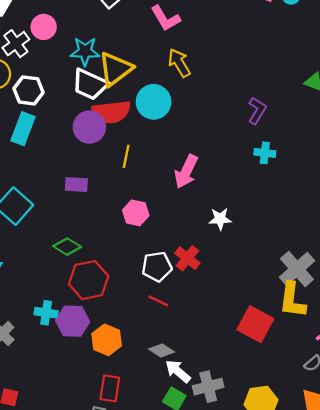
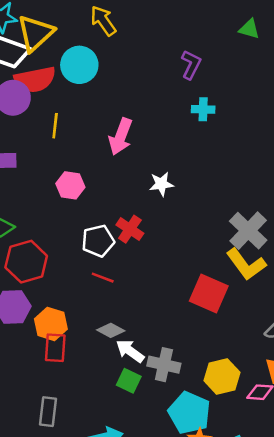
yellow L-shape: (292, 300) -> (246, 264), turned -39
gray cross: (208, 387) -> (164, 365), turned 32
red rectangle: (110, 388) -> (55, 348), moved

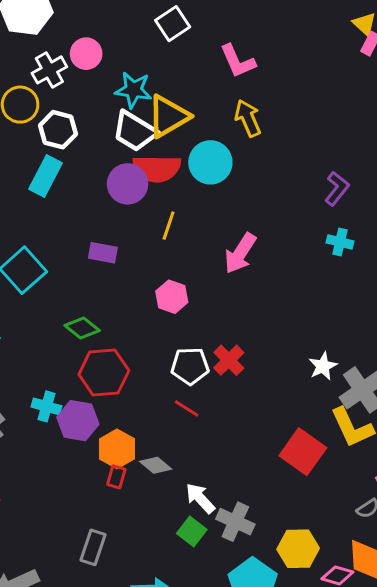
white star: (161, 184) -> (323, 366), moved, turned -30
gray diamond: (111, 330) -> (156, 465), moved
red rectangle: (55, 348) -> (116, 477), size x0.7

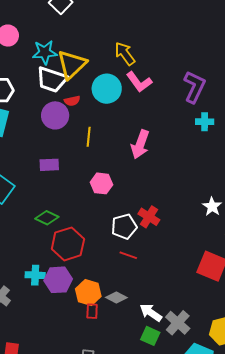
pink L-shape: (238, 61) -> (139, 82), moved
red semicircle: (157, 168) -> (72, 101), size x0.5
purple L-shape: (337, 189) -> (194, 87), size x1.4
gray cross: (235, 522) -> (178, 323), turned 30

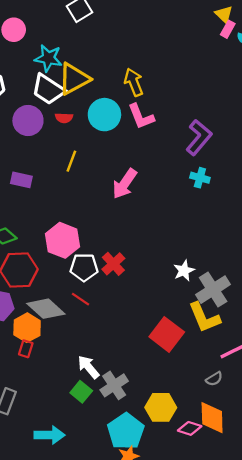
purple circle: (55, 115) -> (28, 120), moved
pink hexagon: (101, 183) -> (62, 240), moved, size x1.4
gray diamond: (116, 297) -> (46, 309), moved, size x1.6

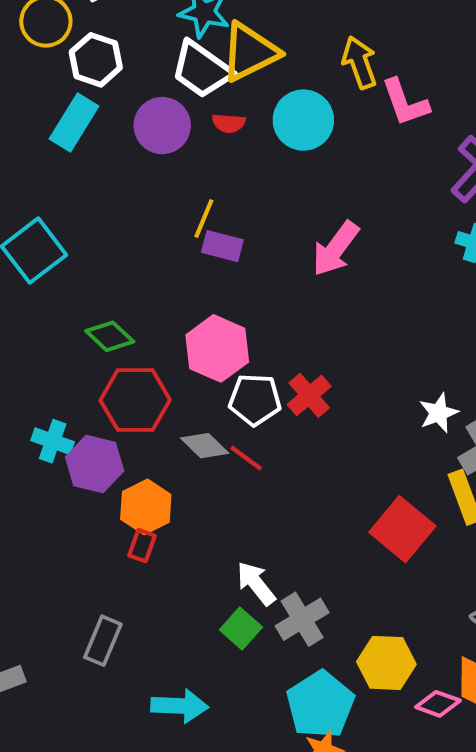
pink L-shape: (141, 116) -> (405, 102), moved
yellow line: (71, 161) -> (204, 219), moved
purple rectangle: (21, 180) -> (222, 246), moved
gray diamond: (46, 309) -> (205, 446), moved, size x0.7

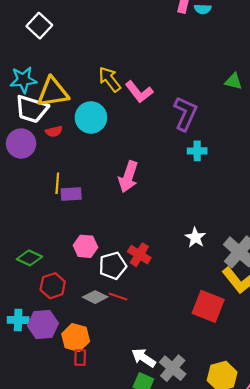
yellow triangle: (250, 52) -> (53, 92), turned 36
pink hexagon: (217, 348) -> (85, 246), size x0.7
red hexagon: (135, 400) -> (53, 286), size x0.7
white star: (439, 413) -> (195, 238), moved

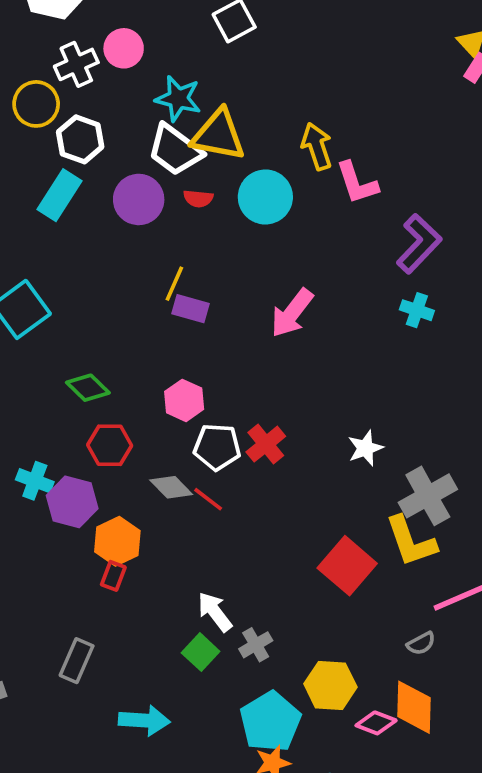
gray cross: (173, 368) -> (256, 645), size x0.7

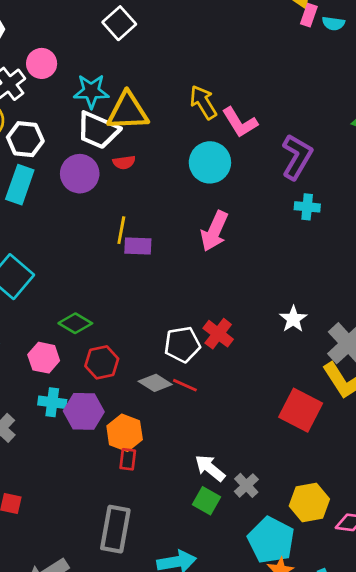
cyan circle: (265, 197) -> (210, 162), moved
pink hexagon: (184, 400) -> (44, 358), moved
gray rectangle: (77, 661) -> (115, 529), size x1.4

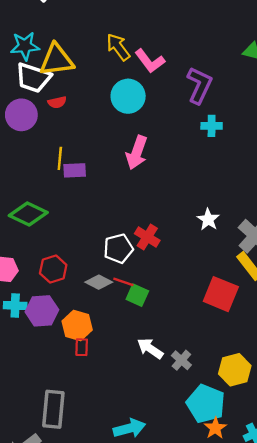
green diamond: (75, 323) -> (28, 214), moved, size x1.4
green square: (206, 501) -> (137, 295), moved
gray rectangle: (115, 529) -> (53, 409), moved

